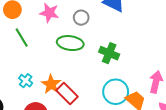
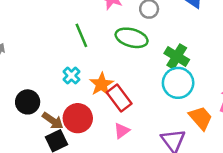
green line: (22, 38) -> (81, 35), moved
cyan circle: (116, 92) -> (178, 83), moved

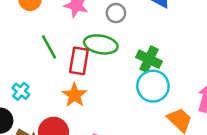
cyan cross: (71, 76) -> (21, 91), moved
red rectangle: (119, 98) -> (79, 61), moved, turned 52

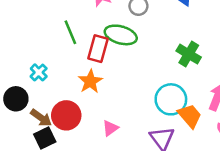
green cross: (149, 59) -> (189, 54), moved
cyan circle: (153, 86) -> (171, 99), moved

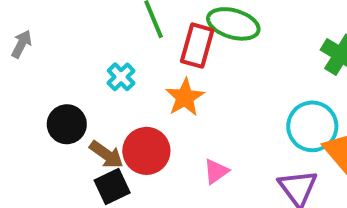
cyan cross: (39, 72) -> (121, 77), moved

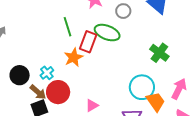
cyan cross: (121, 77) -> (47, 73), moved
orange star: (185, 97) -> (74, 57), moved

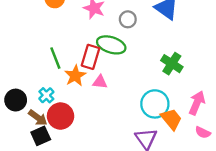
green line: (67, 27) -> (55, 58), moved
pink triangle: (92, 105) -> (100, 82), moved, turned 40

